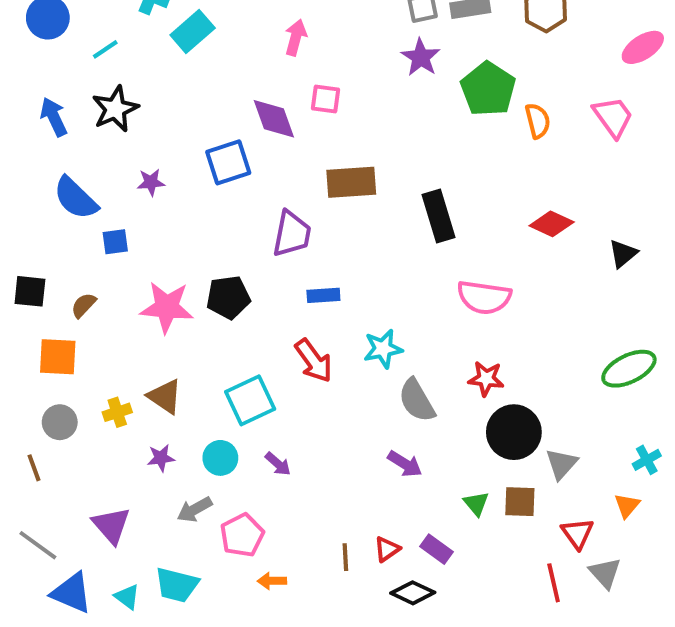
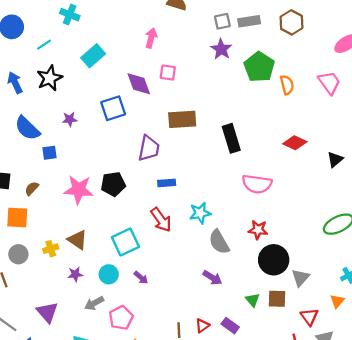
cyan rectangle: (193, 32) -> (93, 56), moved

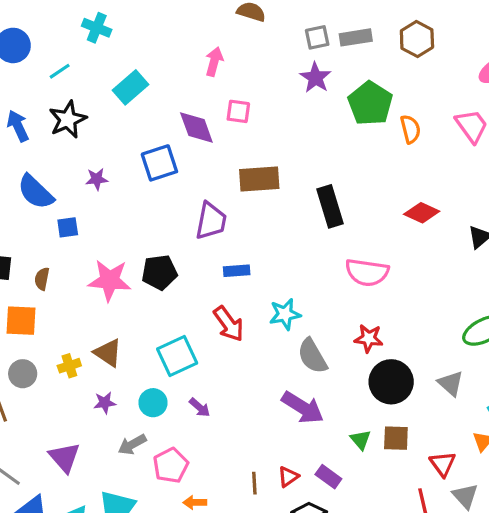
brown semicircle: (32, 188) -> (42, 279), turned -32
purple arrow: (212, 278) -> (303, 408), size x1.5
gray triangle: (300, 278) -> (451, 383), moved, turned -30

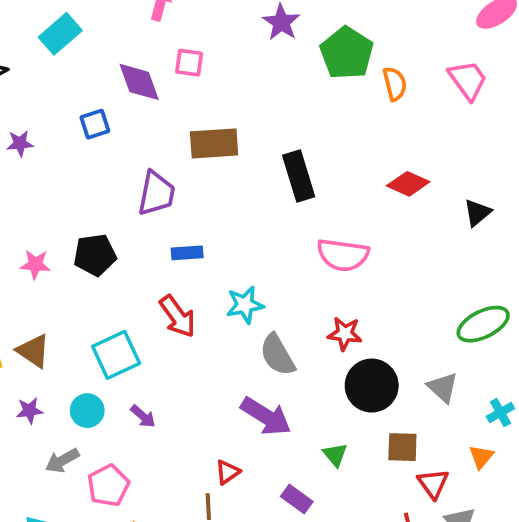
blue square: (159, 163) -> (95, 124), size x0.7
pink star: (110, 280) -> (35, 264), size x0.6
brown square: (396, 438) -> (402, 447), moved
red triangle: (288, 477) -> (228, 472), moved

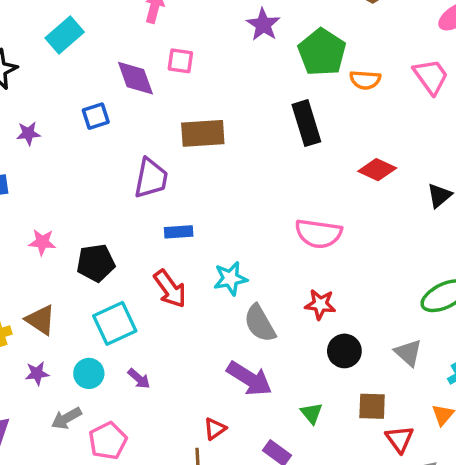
orange semicircle: (395, 84) -> (365, 80), turned 108
black rectangle: (299, 176) -> (306, 123), moved
black pentagon: (95, 255) -> (96, 263), moved
black circle: (372, 386) -> (344, 351), size x0.7

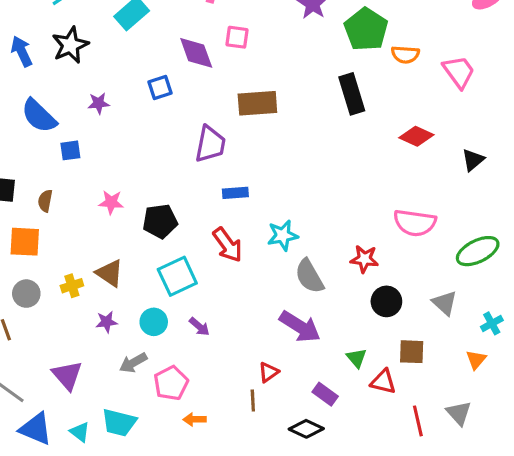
pink trapezoid: (431, 76) -> (459, 72), moved
pink semicircle: (319, 234) -> (415, 223), moved
red triangle: (400, 439) -> (383, 382), moved, turned -40

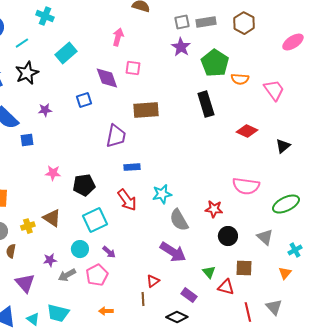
brown semicircle: (45, 201) -> (11, 251), moved
purple star: (107, 322) -> (50, 260), moved
pink pentagon: (171, 383) -> (97, 275), moved

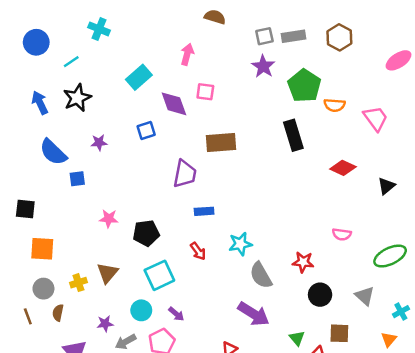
cyan rectangle: (66, 53) -> (139, 77), moved
pink semicircle: (246, 186) -> (342, 234), size x0.6
red arrow: (127, 200) -> (198, 251), size x0.7
brown triangle: (52, 218) -> (107, 273), turned 36

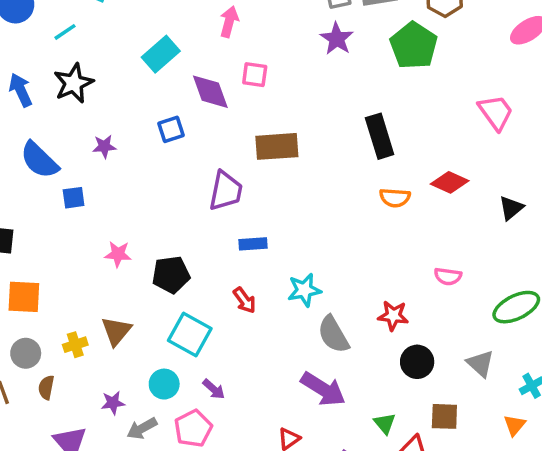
green pentagon: (304, 86) -> (414, 46), moved
orange semicircle: (335, 105) -> (395, 198), moved
cyan square: (159, 275) -> (190, 334), turned -36

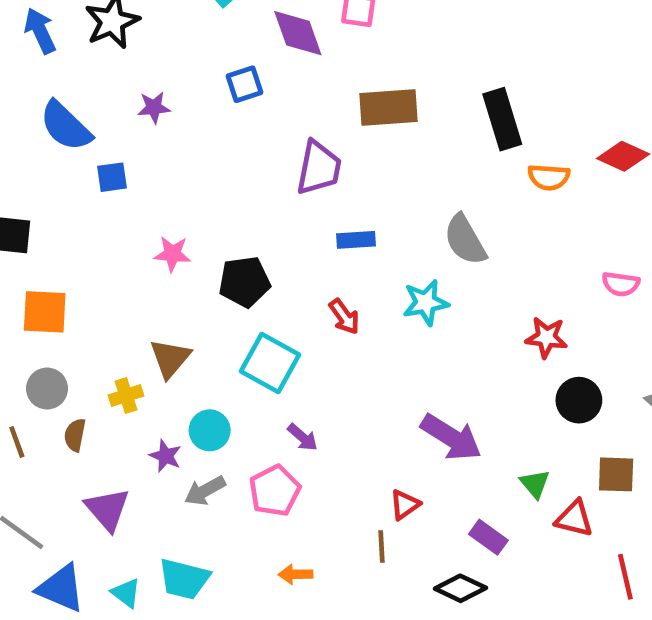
black rectangle: (380, 136) -> (502, 119), moved
gray semicircle: (333, 334) -> (465, 240), moved
yellow cross: (75, 345) -> (126, 395), moved
cyan circle: (164, 384) -> (210, 430), moved
purple star: (113, 403) -> (165, 456), turned 30

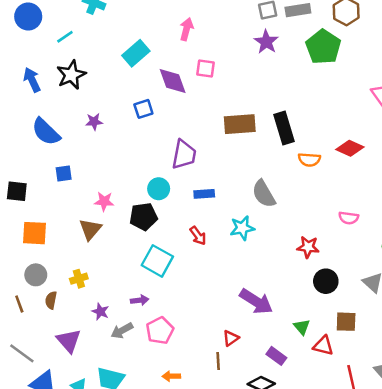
brown rectangle: (388, 107) -> (240, 124), moved
blue square: (112, 177) -> (64, 174), moved
brown triangle: (170, 358) -> (90, 229), moved
cyan circle: (210, 430) -> (159, 189), moved
purple arrow: (303, 437) -> (140, 300), moved, turned -48

